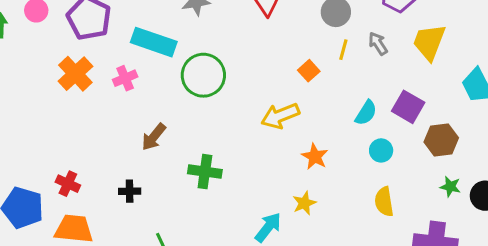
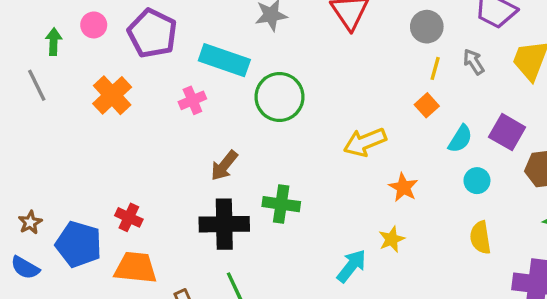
orange square: (309, 71) -> (427, 105), moved
orange cross: (75, 74) -> (112, 95), moved
black cross: (130, 191) -> (224, 224), moved, size x2.0

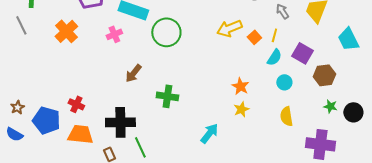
yellow line: (435, 68) -> (274, 35), moved
yellow arrow: (365, 142) -> (229, 28), moved
black cross: (224, 224) -> (120, 122), moved
yellow star: (392, 239) -> (241, 109), moved

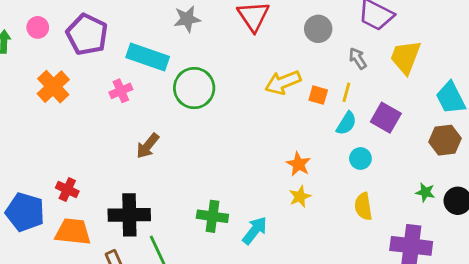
orange square: (254, 37) -> (318, 95), turned -32
brown hexagon: (324, 75) -> (445, 140), moved
green cross: (167, 96) -> (212, 216), moved

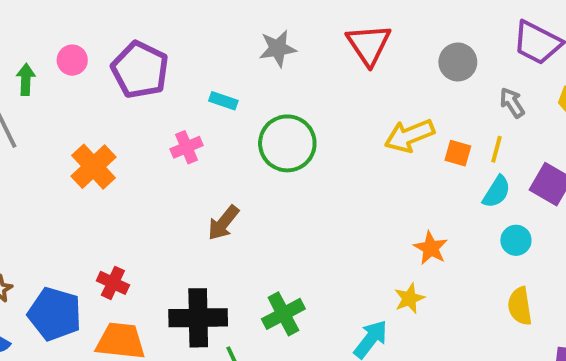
cyan rectangle: (148, 57) -> (223, 101), size x0.5
orange cross: (53, 87) -> (94, 167), moved
yellow star: (300, 197) -> (409, 298), moved
green cross: (212, 216) -> (283, 314), moved, turned -36

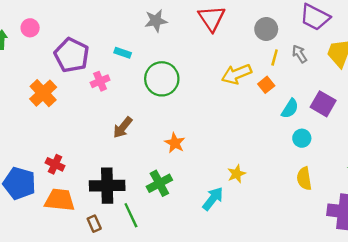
purple pentagon: (140, 70) -> (72, 55), moved
yellow line: (497, 149) -> (275, 57), moved
orange square: (458, 153) -> (266, 85), turned 35
orange star: (431, 248) -> (175, 143), moved

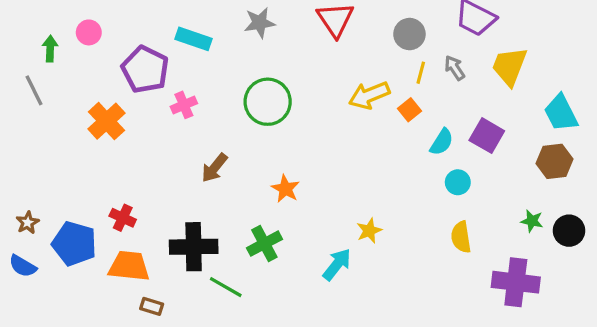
cyan rectangle: (123, 53) -> (194, 39), moved, size x1.5
green line: (131, 215) -> (226, 287), turned -35
brown rectangle: (94, 224) -> (152, 306), moved, turned -49

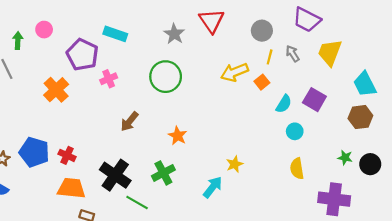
gray star: (260, 23) -> (174, 34), moved, turned -30
blue pentagon: (74, 244) -> (34, 152), moved
black cross: (194, 247) -> (115, 175), turned 36

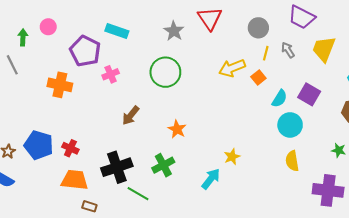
orange cross: (56, 90) -> (60, 85), turned -35
cyan circle: (295, 131) -> (290, 125), size x1.5
black cross: (115, 175) -> (117, 167), turned 36

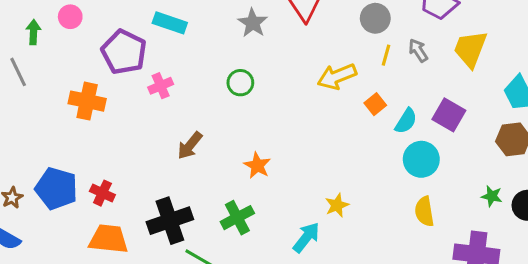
green circle: (165, 72) -> (240, 83), size x0.6
orange square: (258, 77) -> (375, 104), moved

